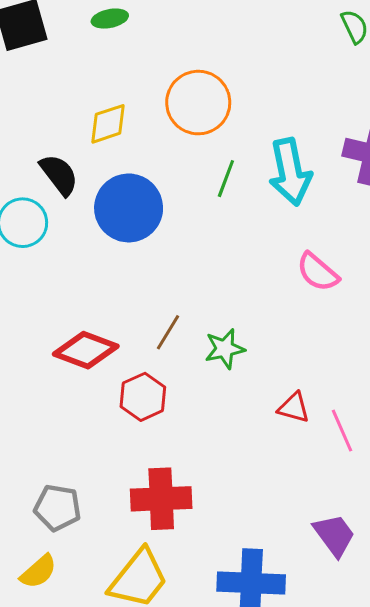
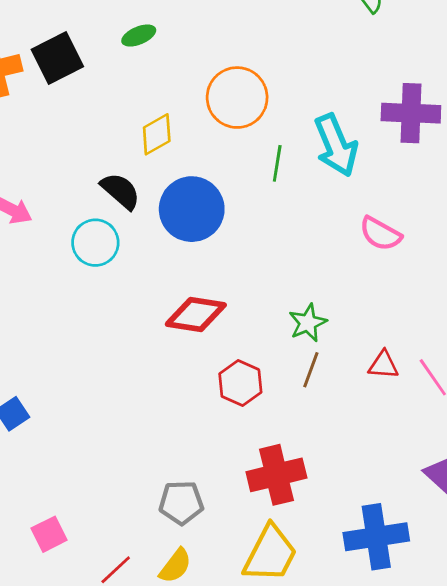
brown line: (168, 332) -> (311, 370), moved
red diamond: (86, 350) -> (196, 315), moved

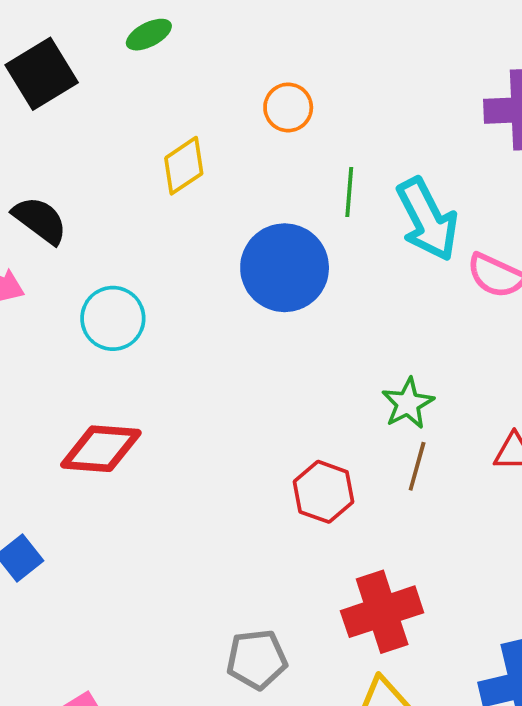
orange circle: (237, 98) -> (288, 107), size x0.6
cyan arrow: (336, 145) -> (427, 219), moved
black semicircle: (120, 191) -> (40, 220), moved
blue circle: (192, 209) -> (285, 268), moved
red diamond: (196, 315) -> (101, 449), moved

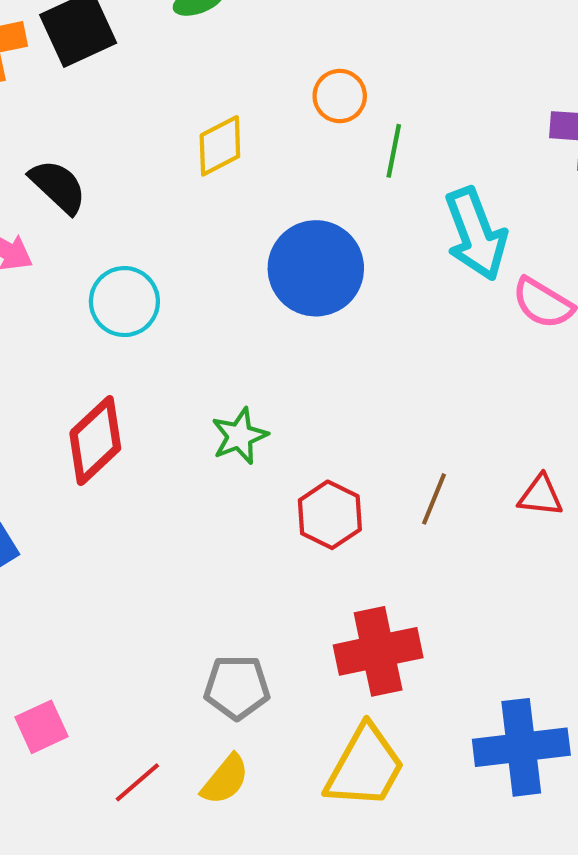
green line: (349, 192) -> (394, 151), moved
green star: (408, 403) -> (240, 436), moved
red diamond: (101, 449) -> (95, 441), turned -54

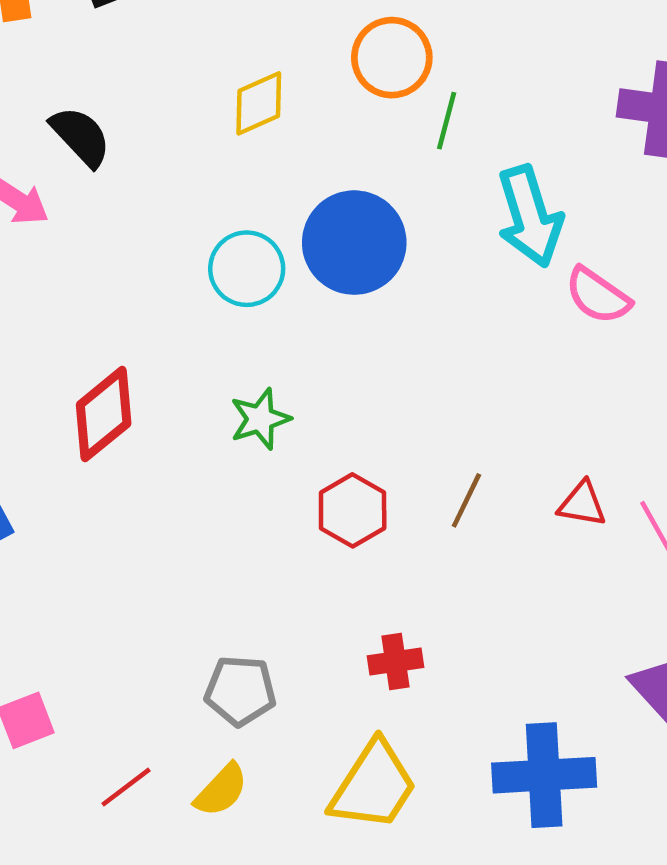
orange circle: (340, 96) -> (392, 58), size x1.4
cyan circle: (124, 302) -> (247, 269), moved
red cross: (378, 651) -> (396, 662), size x0.6

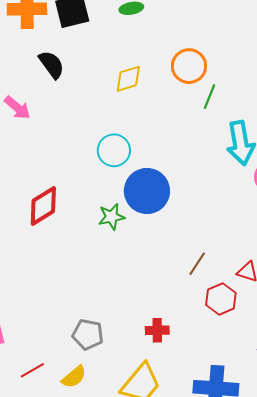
black semicircle: (81, 136) -> (52, 65), moved
blue circle: (354, 243) -> (147, 191), moved
red hexagon: (353, 510) -> (221, 299), moved

